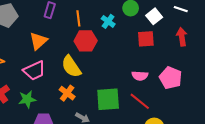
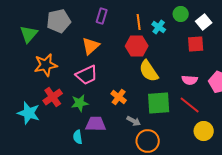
orange line: (78, 18) -> (139, 22), moved
yellow semicircle: (71, 66) -> (149, 71), moved

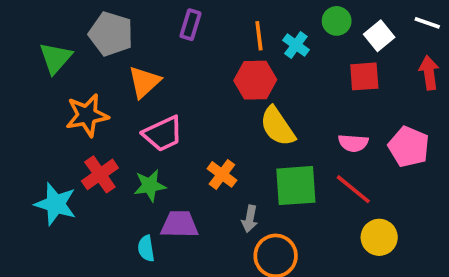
gray pentagon: (59, 21) -> (111, 34), turned 30
orange triangle: (91, 46) -> (144, 82), moved
gray arrow: (134, 121) -> (250, 219), turned 72

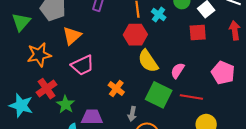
pink semicircle: (353, 143) -> (178, 71), moved, turned 119
green star: (150, 186) -> (66, 104), moved, turned -30
green square: (296, 186) -> (159, 95), turned 30
red line: (353, 189) -> (191, 97), turned -30

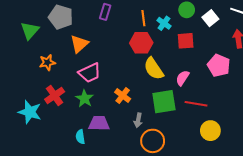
red square: (198, 33) -> (186, 41), moved
orange star: (39, 55) -> (47, 62), size x0.7
pink pentagon: (223, 73) -> (219, 66), moved
green square: (159, 95) -> (164, 102), turned -35
green star: (66, 104) -> (84, 99), moved

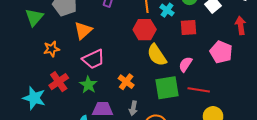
gray arrow: (138, 120) -> (133, 108), moved

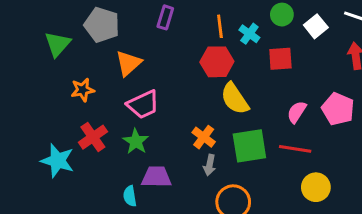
pink pentagon: (221, 52) -> (338, 109), moved
pink semicircle: (185, 64) -> (297, 112), moved
orange cross: (126, 82) -> (204, 137), moved
gray arrow: (133, 108) -> (210, 165), moved

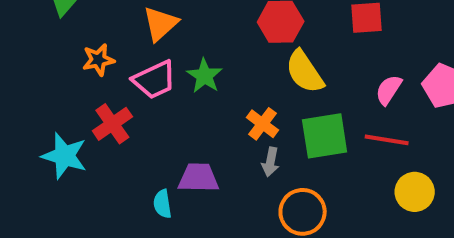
pink trapezoid: (143, 105) -> (154, 80), moved
green star: (136, 141) -> (204, 76), moved

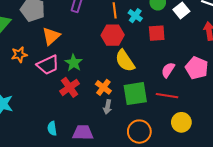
red cross: (112, 124) -> (70, 87), moved
purple trapezoid: (198, 178) -> (83, 133), moved
orange circle: (303, 212) -> (139, 132), moved

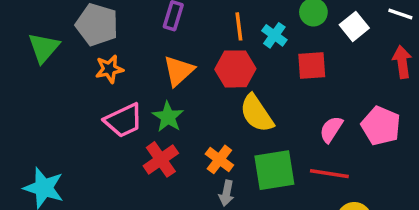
orange triangle: (51, 36) -> (179, 71), moved
orange star: (19, 55) -> (109, 69), moved

